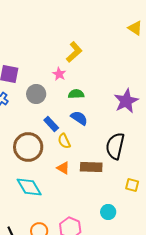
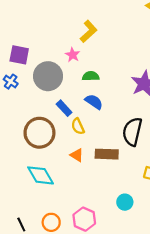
gray circle: (36, 94) -> (48, 76), size x1.4

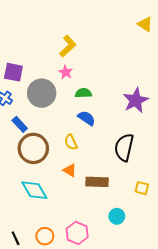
yellow L-shape: (89, 31) -> (68, 46), moved
blue rectangle: (64, 108) -> (20, 124), moved
brown rectangle: (107, 154) -> (97, 182), moved

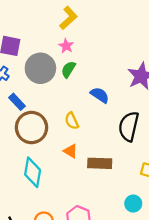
green semicircle: (83, 93) -> (68, 69), moved, turned -56
blue semicircle: (87, 118) -> (100, 95), moved
cyan diamond: (34, 190) -> (33, 172), turned 40
cyan circle: (117, 216) -> (133, 204), moved

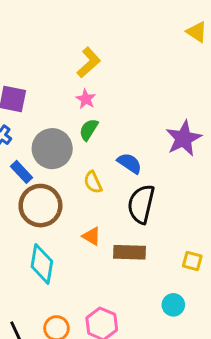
gray circle: (40, 68) -> (52, 149), moved
yellow semicircle: (72, 121) -> (93, 182), moved
black semicircle: (129, 126) -> (141, 204), moved

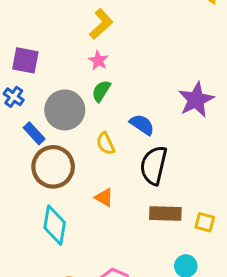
brown rectangle: (130, 252) -> (165, 214), moved

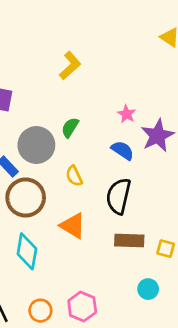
pink star: (98, 60) -> (127, 114), moved
blue semicircle: (142, 125) -> (123, 150), moved
orange triangle: (104, 197) -> (73, 226), size x1.5

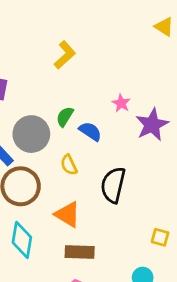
blue semicircle: (123, 150) -> (90, 131), moved
brown rectangle: (129, 241) -> (80, 252), moved

